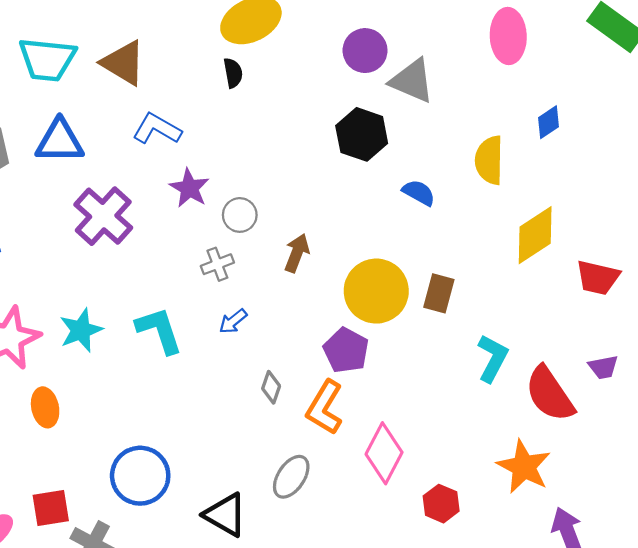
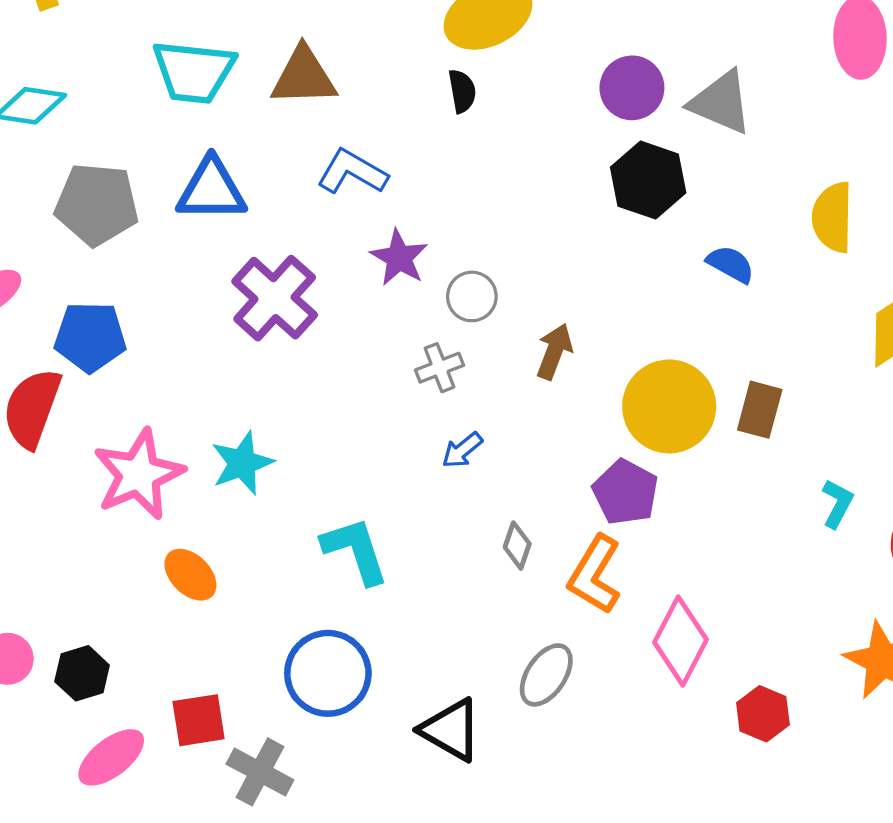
purple circle: (365, 51) -> (632, 88), moved
brown triangle: (123, 63) -> (304, 77), turned -33
cyan L-shape: (159, 330) -> (355, 550), moved
cyan L-shape: (493, 358) -> (837, 504), size x0.7
orange ellipse: (45, 407) -> (190, 575), turned -33

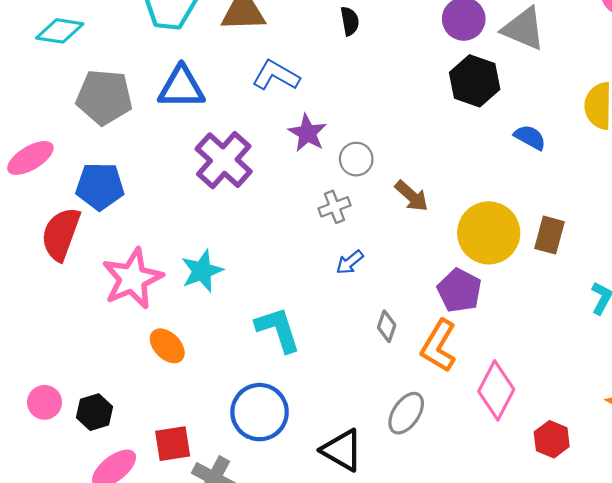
brown arrow: (554, 351) -> (412, 196), turned 111

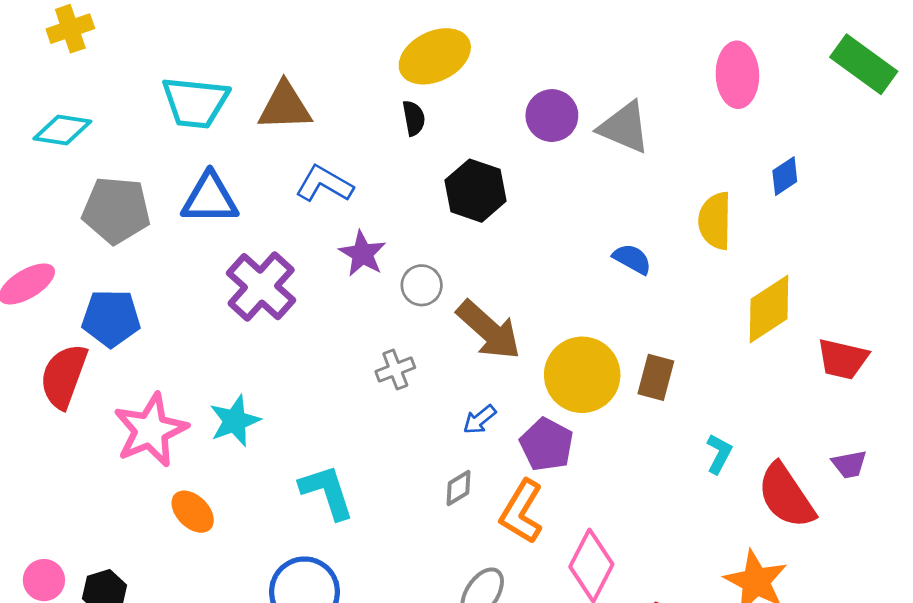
black hexagon: (475, 81) -> (476, 191), moved
brown arrow: (412, 196) -> (489, 330), size x1.6
gray cross: (334, 207) -> (395, 370), moved
blue arrow: (350, 262) -> (480, 420), moved
gray diamond: (387, 326) -> (458, 488), turned 40

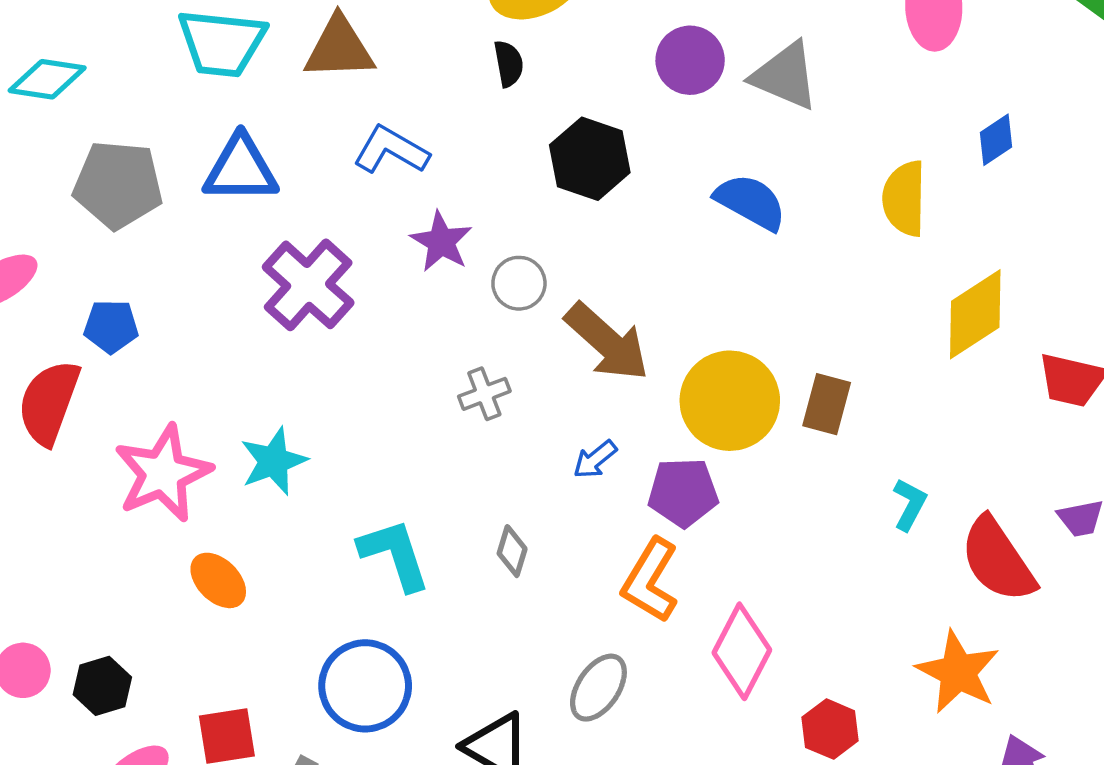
blue semicircle: (632, 259) -> (751, 202), moved, size x1.4
blue pentagon: (111, 318) -> (111, 326), size x0.7
purple pentagon: (547, 445) -> (683, 492), turned -30
gray diamond: (458, 488) -> (512, 551), moved, turned -42

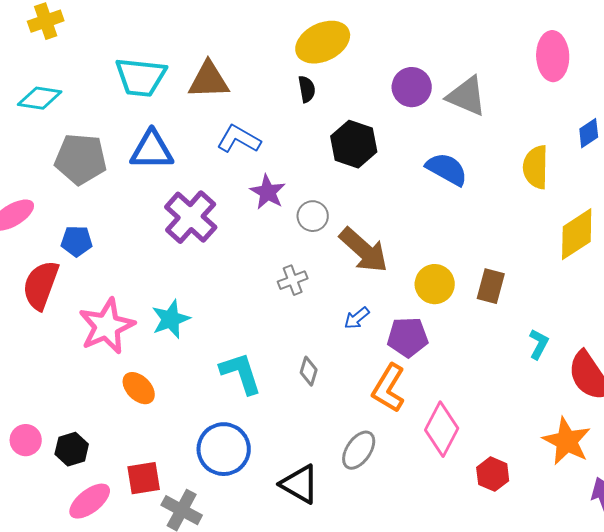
yellow circle: (730, 401) -> (435, 284), size x0.7

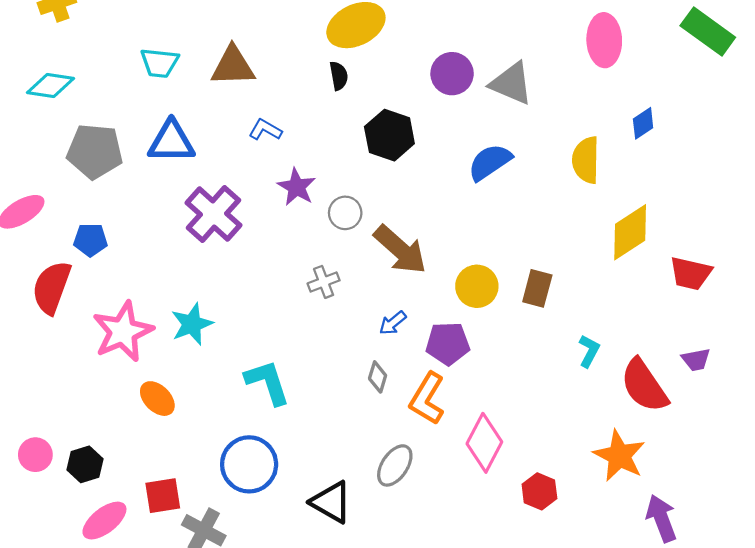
cyan trapezoid: (141, 77) -> (160, 63), size x0.7
blue L-shape: (239, 139) -> (265, 130), size x0.7
blue semicircle: (447, 169) -> (490, 162), turned -63
gray diamond: (309, 371) -> (378, 377), moved

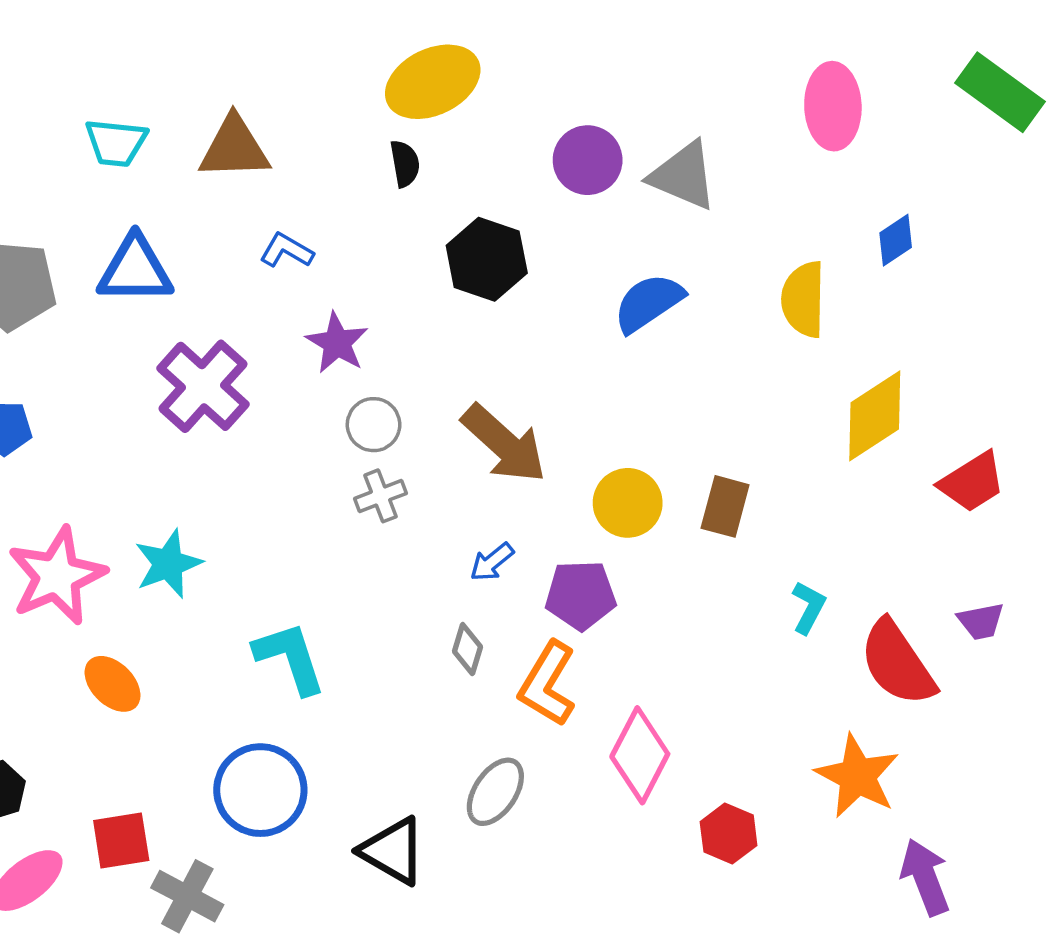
gray circle: (345, 213) -> (374, 425), moved
red trapezoid: (691, 273) -> (972, 482), turned -45

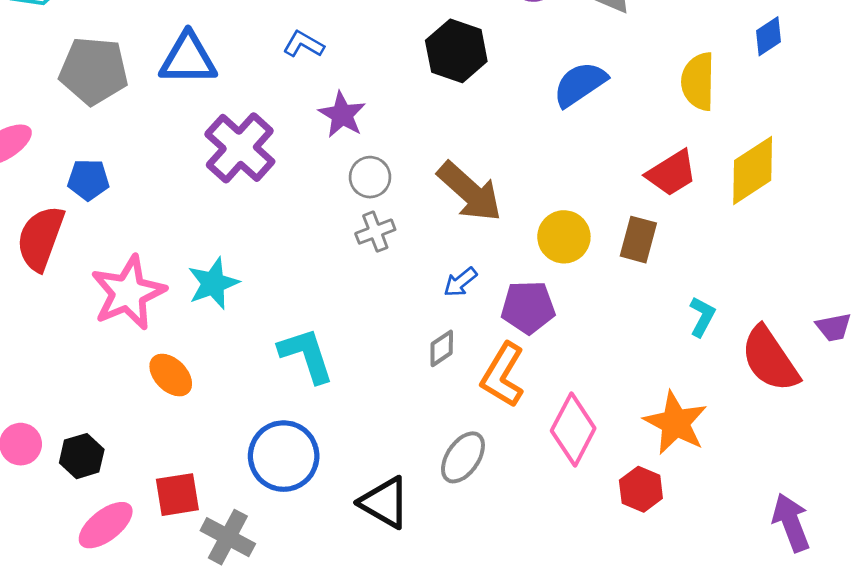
red trapezoid: (972, 482) -> (672, 173), moved
gray diamond: (468, 649) -> (442, 348), turned 39
orange star: (857, 776) -> (676, 423), moved

